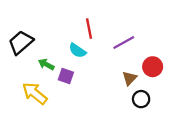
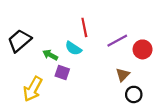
green arrow: (46, 64) -> (50, 55), moved
red circle: (153, 67) -> (143, 49), moved
yellow arrow: (35, 93) -> (33, 89), turned -100

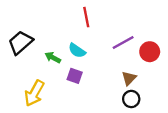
red line: (84, 27) -> (86, 17), moved
purple square: (62, 72) -> (75, 76), moved
black circle: (134, 94) -> (131, 99), moved

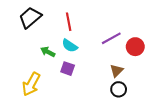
red line: (86, 17) -> (69, 22), moved
black trapezoid: (20, 42) -> (30, 18), moved

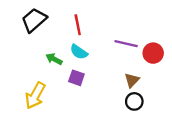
purple line: (111, 38) -> (126, 44), turned 42

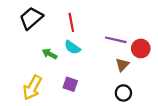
purple square: (76, 78) -> (70, 84), moved
brown triangle: (132, 80) -> (122, 65), moved

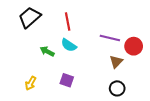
yellow arrow: (32, 88) -> (31, 83), size x0.6

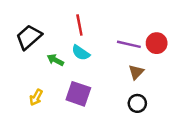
black trapezoid: (30, 17) -> (29, 37), moved
red circle: (134, 46) -> (157, 43), moved
purple square: (67, 80) -> (78, 94), size x1.5

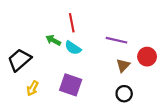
black trapezoid: (29, 37) -> (19, 60), moved
red circle: (157, 43) -> (147, 57), moved
green arrow: (55, 60) -> (53, 40), moved

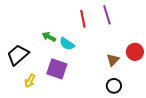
red line: (72, 23) -> (83, 19), moved
purple line: (116, 40) -> (107, 15), moved, turned 60
purple square: (71, 85) -> (57, 69), moved

